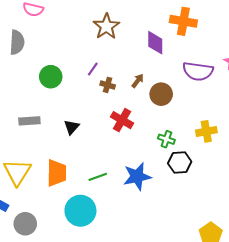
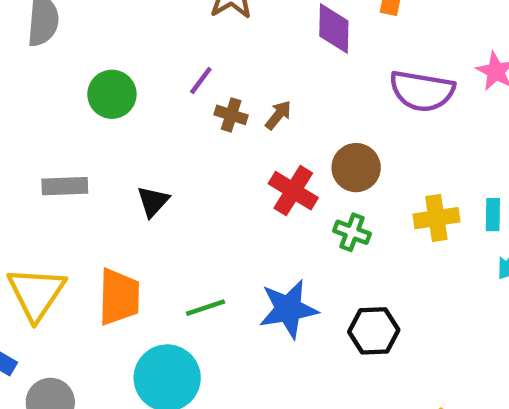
brown arrow: (138, 81) -> (278, 115), moved
brown circle: (161, 94) -> (356, 168), moved
red cross: (122, 120) -> (293, 191), moved
black hexagon: (180, 162) -> (374, 331), moved

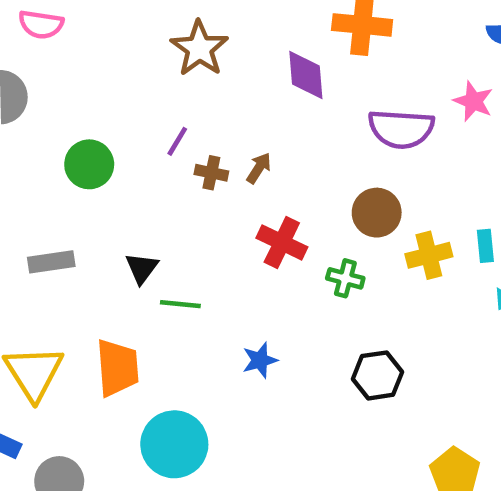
brown circle: (356, 168) -> (377, 213), moved
green line: (205, 308) -> (180, 304), moved, turned 30
blue star: (288, 309) -> (260, 360), moved, size x0.6

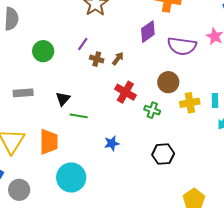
purple diamond: (306, 75) -> (148, 32), moved, turned 55

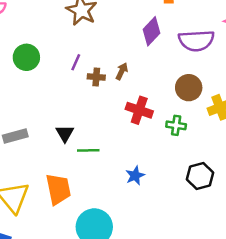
green circle: (43, 51) -> (26, 57), moved

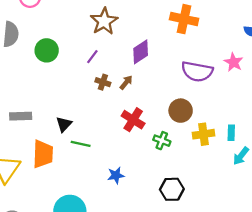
purple diamond: (152, 31) -> (141, 52), moved
purple line: (76, 62) -> (92, 57), moved
orange trapezoid: (58, 189) -> (43, 154), moved

